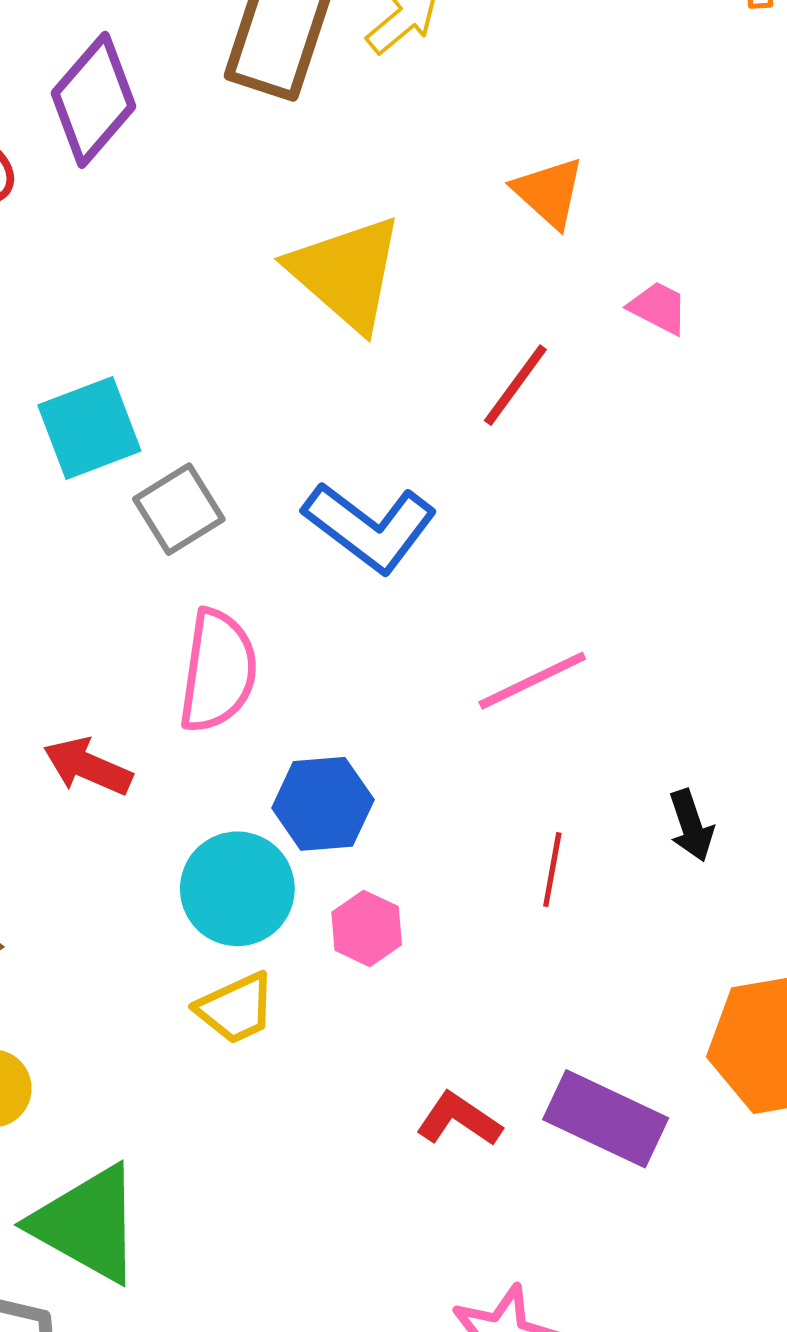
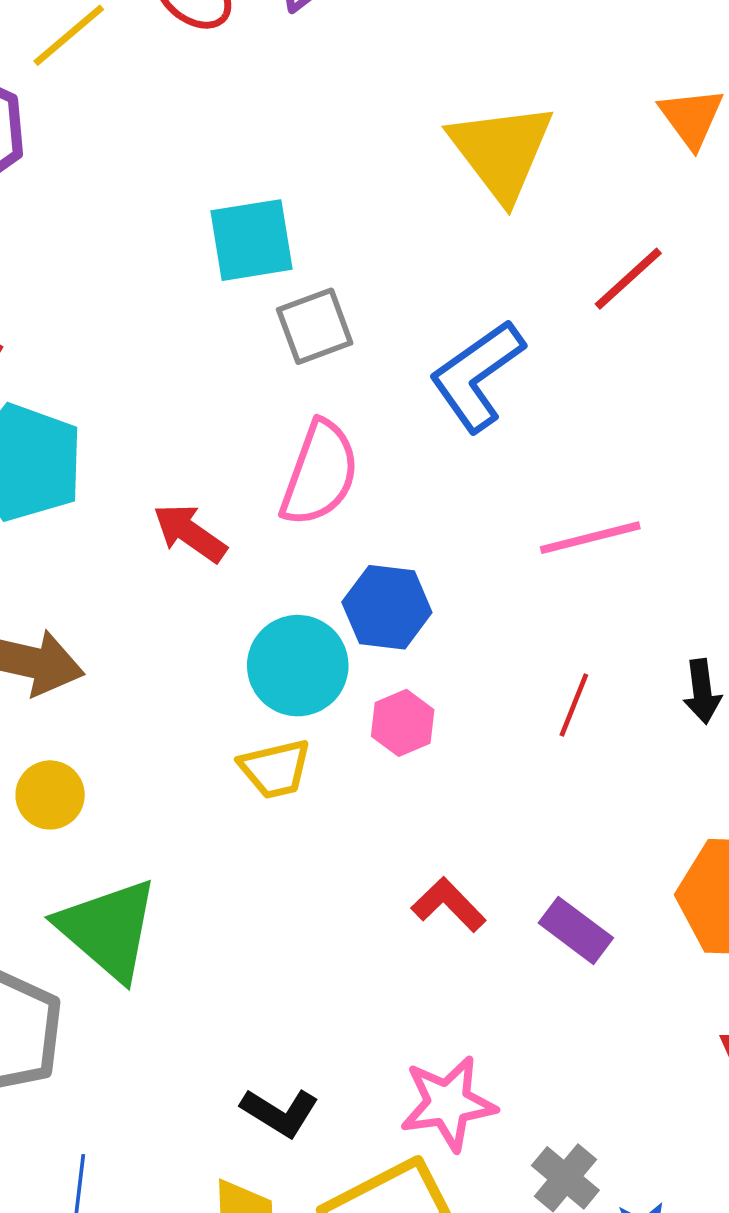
blue L-shape: (370, 527) -> (477, 376), turned 96
purple rectangle: (606, 1119) -> (576, 930), size x0.7

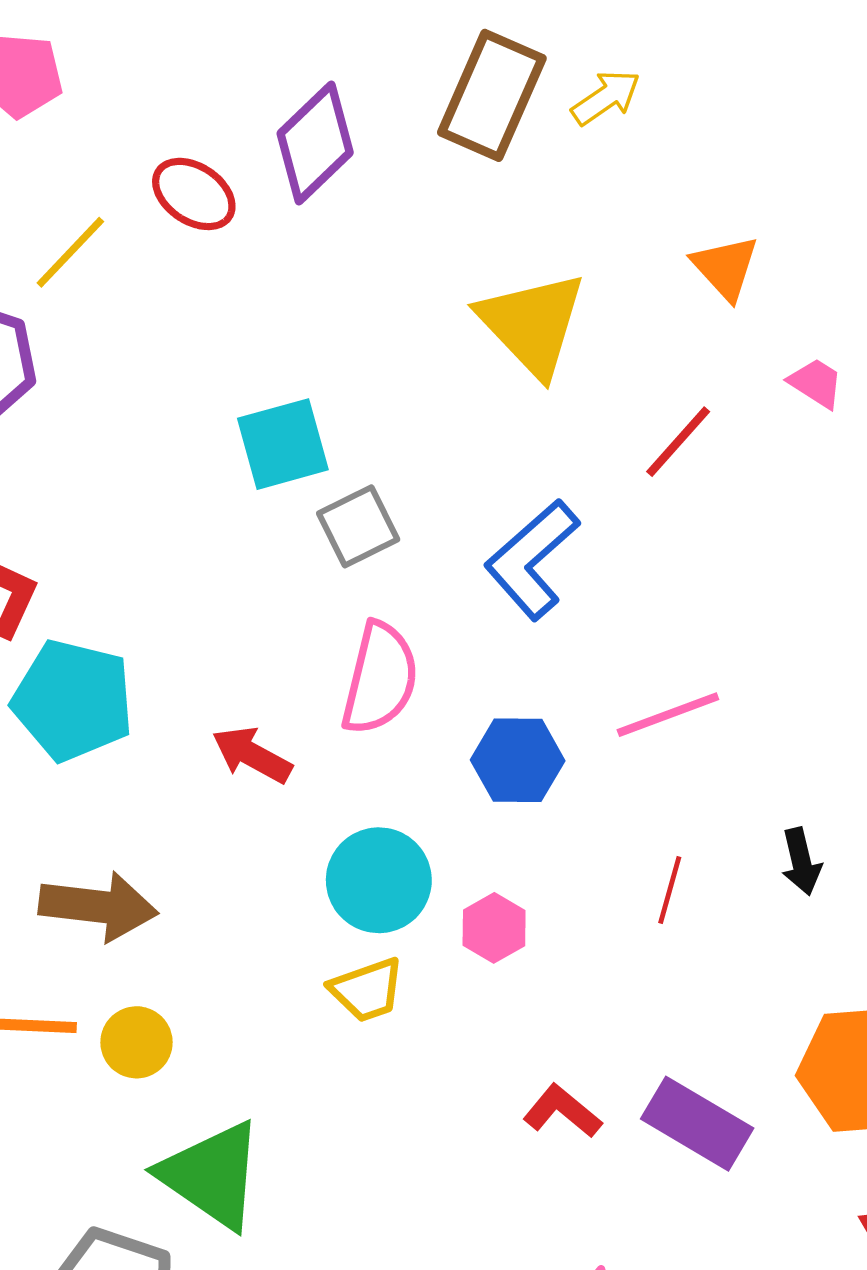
blue hexagon: (387, 607) -> (518, 760), moved
purple rectangle: (576, 930) -> (697, 1124), size x1.4

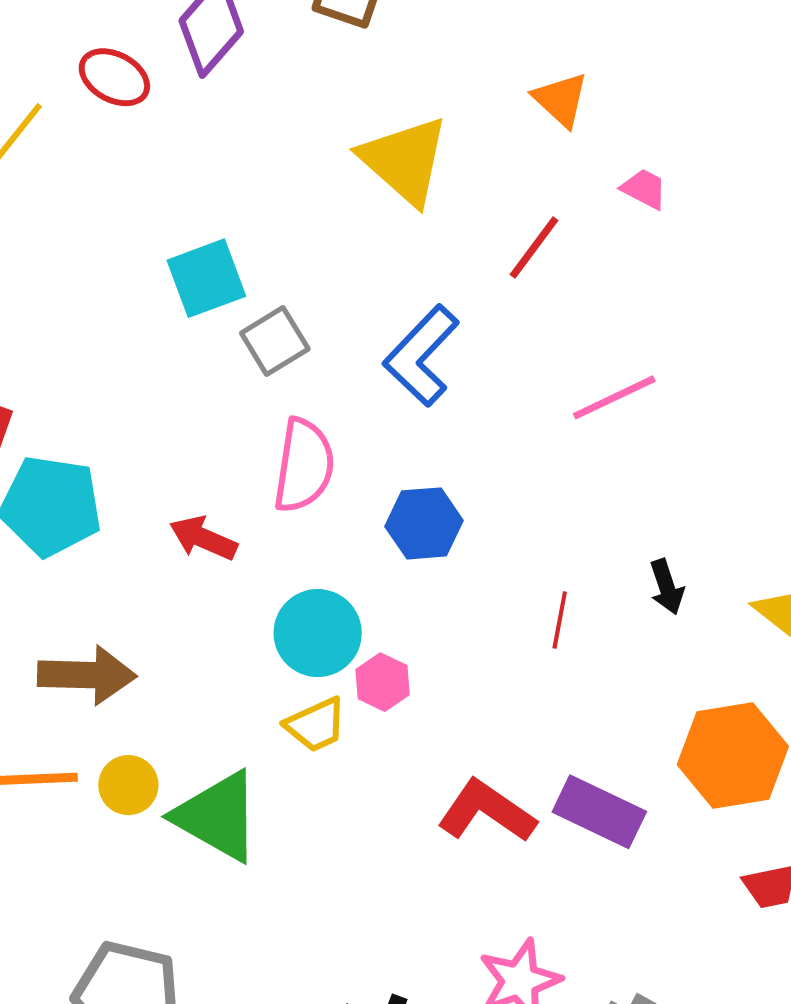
pink line: (668, 715) -> (614, 397), moved
pink hexagon: (494, 928) -> (383, 682), moved
red L-shape: (562, 1111) -> (487, 811), size x1.5
green triangle: (212, 1175) -> (217, 816), moved

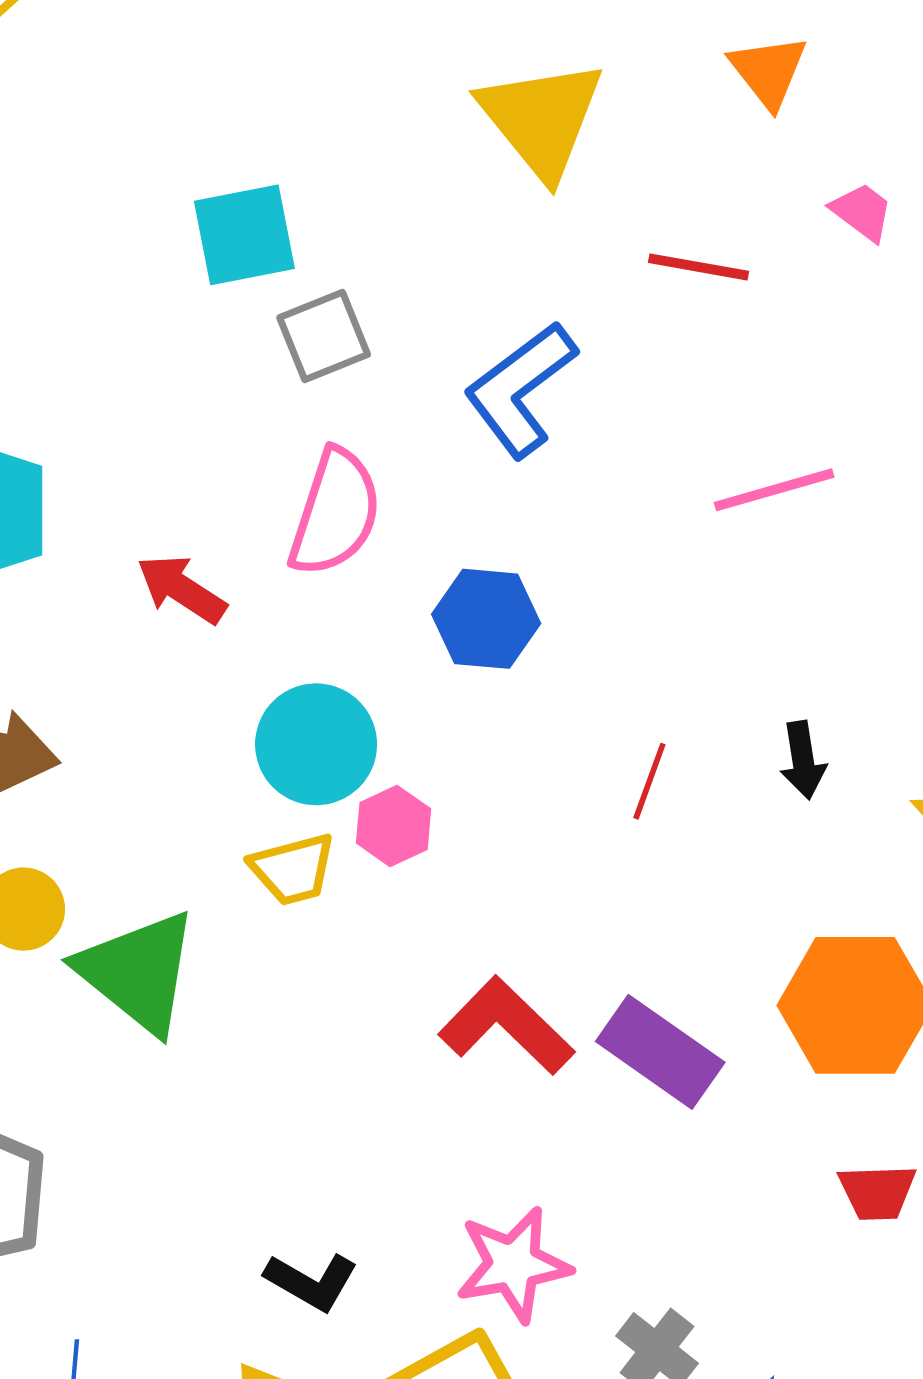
red line: (534, 247) -> (699, 267), turned 54

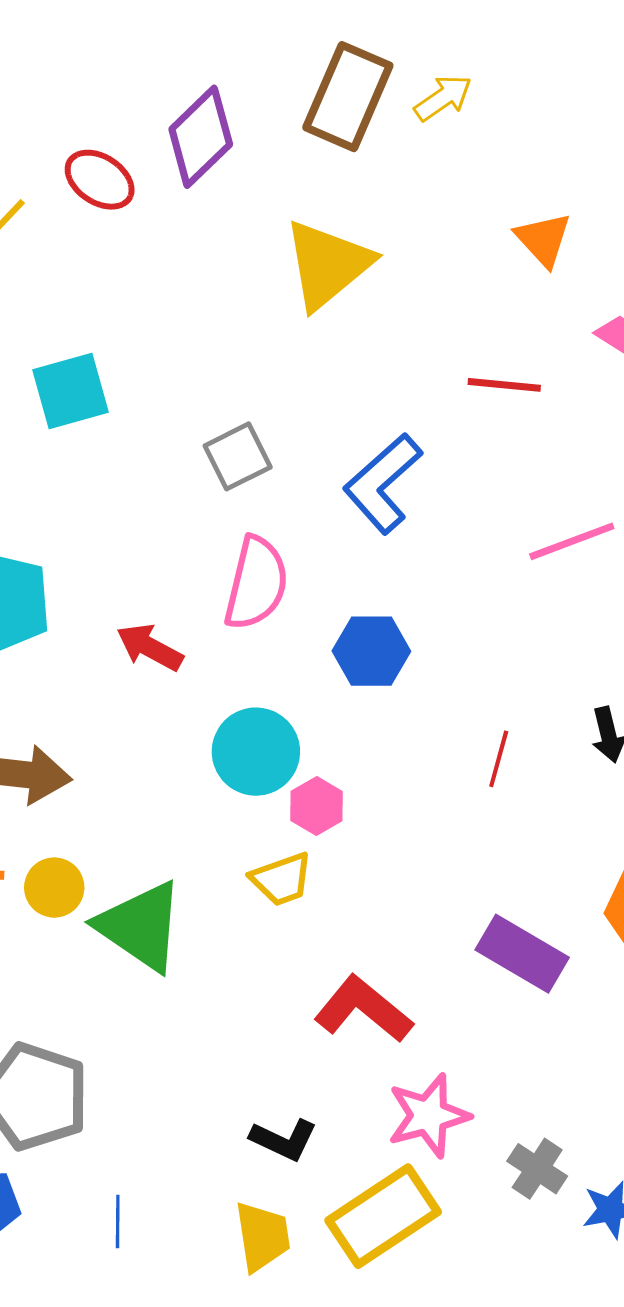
yellow triangle: (541, 119) -> (327, 264), moved, turned 34
cyan square: (244, 235) -> (70, 391), moved
yellow trapezoid: (293, 869) -> (282, 879), moved
red L-shape: (506, 1026) -> (363, 1009), moved

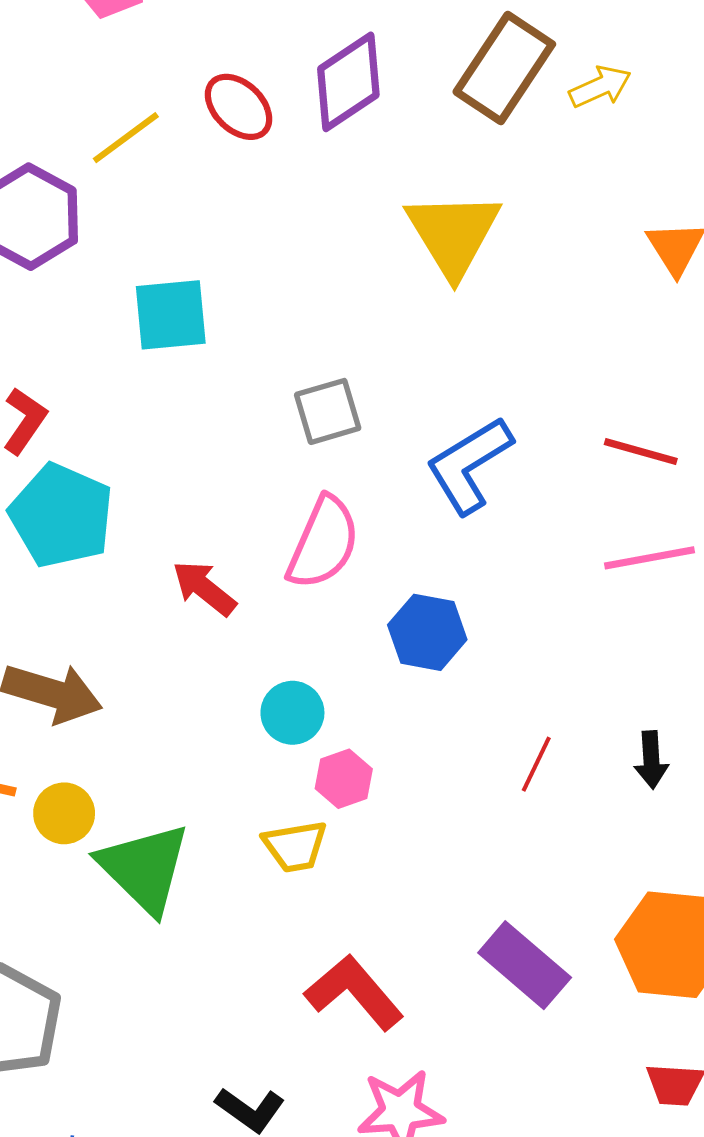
yellow triangle: (327, 264) -> (453, 234), turned -32
red line: (504, 385) -> (641, 451), moved
cyan circle: (256, 752) -> (292, 713), size x0.7

